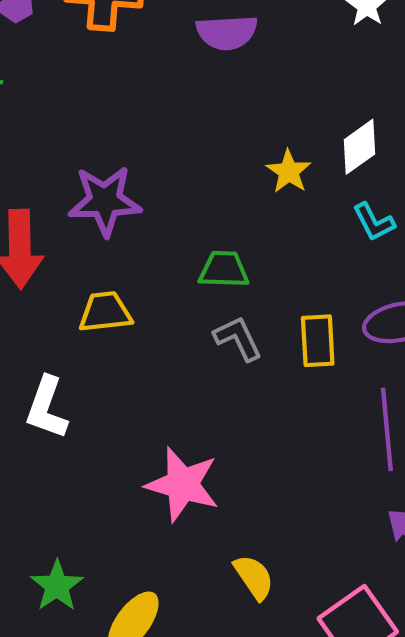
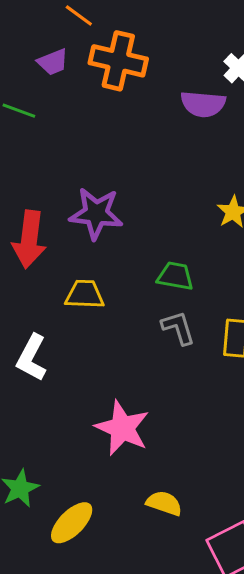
yellow semicircle: (254, 577) -> (164, 503), turned -45

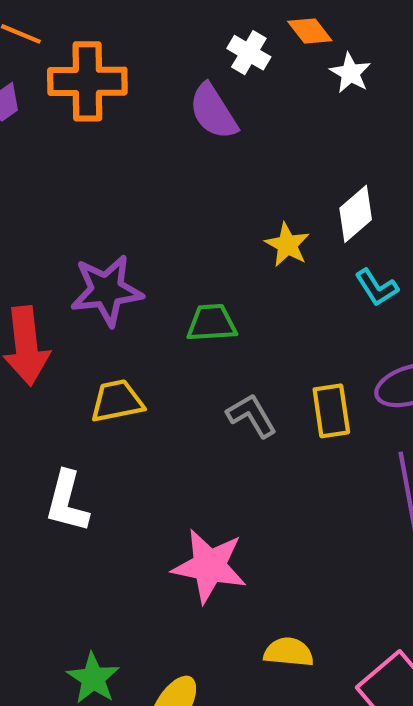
purple semicircle: (203, 104) -> (213, 112), turned 66
green trapezoid: (175, 276) -> (212, 323), moved

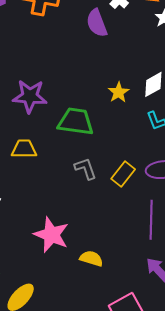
green trapezoid: (212, 323) -> (76, 122), size x1.5
yellow rectangle: (331, 411) -> (123, 174), turned 35
yellow semicircle: (289, 652) -> (91, 258), moved

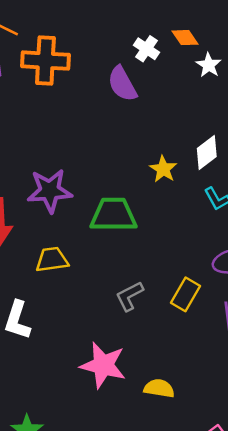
gray L-shape: (86, 169) -> (129, 296), moved, turned -90
yellow rectangle: (123, 174) -> (185, 294), moved

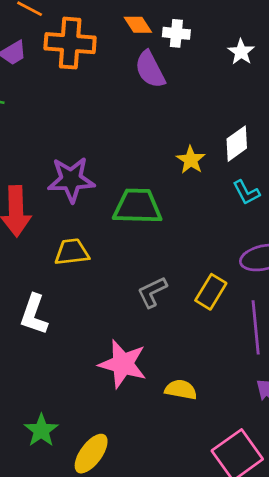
orange diamond: (185, 38) -> (138, 25), moved
white cross: (147, 49) -> (176, 33), turned -30

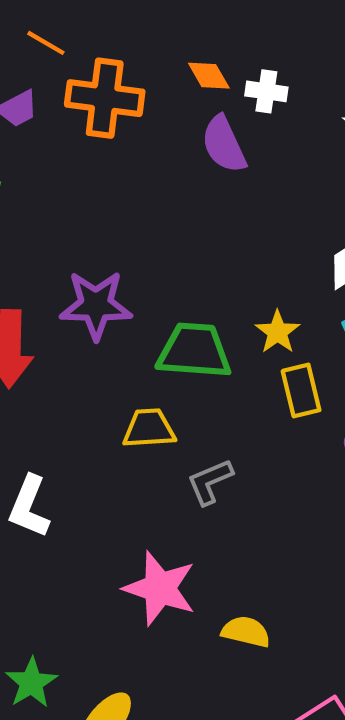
yellow star: (191, 160) -> (278, 332), moved
yellow trapezoid: (72, 252) -> (149, 429), moved
yellow rectangle: (211, 292) -> (301, 391), moved, turned -48

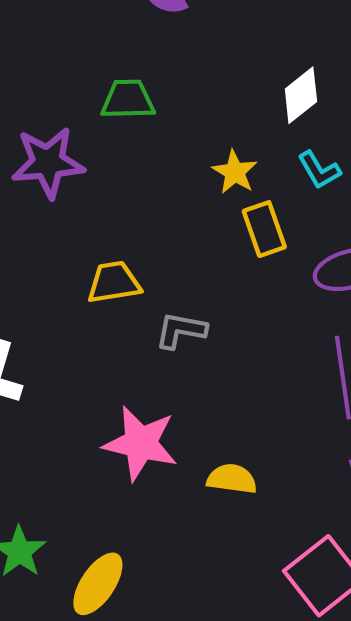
green trapezoid: (194, 351) -> (128, 100), moved, size x0.7
gray L-shape: (210, 482) -> (181, 330), turned 39

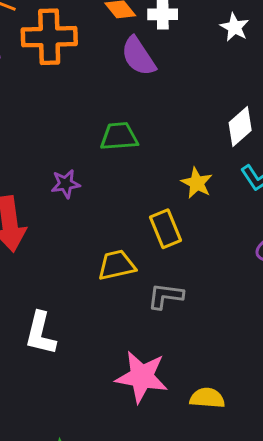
purple star: (48, 162) -> (66, 184), size x0.6
yellow rectangle: (264, 229) -> (166, 229), moved

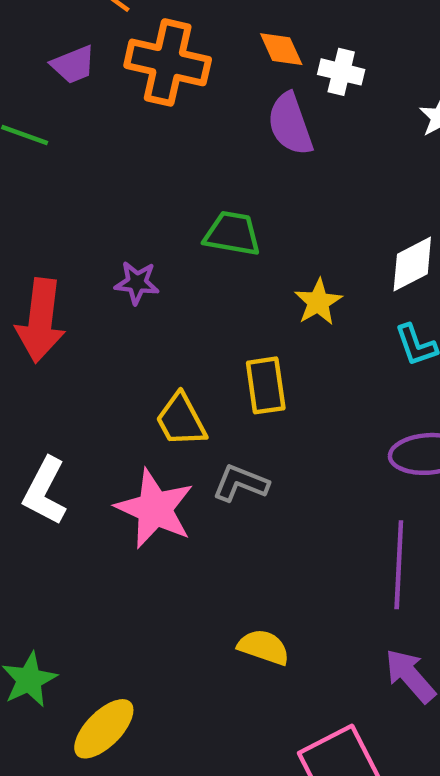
yellow star: (197, 183) -> (318, 302), moved
yellow trapezoid: (117, 265) -> (181, 420), turned -120
pink star: (142, 377) -> (155, 509), moved

